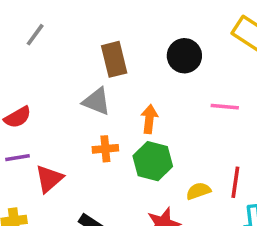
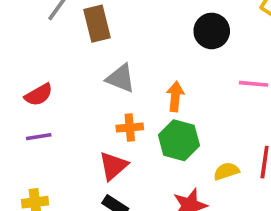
brown rectangle: (114, 59) -> (97, 24), moved
red triangle: (49, 179) -> (113, 166), moved

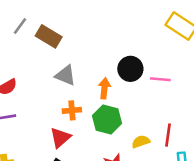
brown rectangle: (97, 24) -> (49, 36), turned -45
black circle: (212, 31) -> (130, 69), moved

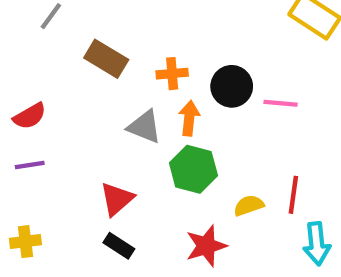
brown rectangle: (49, 36) -> (106, 59), moved
gray triangle: (65, 75) -> (144, 127), moved
orange cross: (72, 110) -> (172, 74), moved

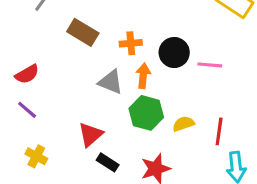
purple line: (30, 165) -> (27, 110), turned 50
yellow semicircle: (249, 205) -> (183, 124), moved
yellow cross: (25, 242) -> (36, 156), moved, turned 35
black rectangle: (119, 246) -> (108, 162), moved

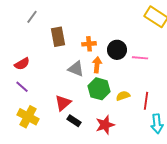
brown rectangle: (83, 32) -> (58, 37), turned 48
yellow cross: (36, 156) -> (28, 117), size x1.5

